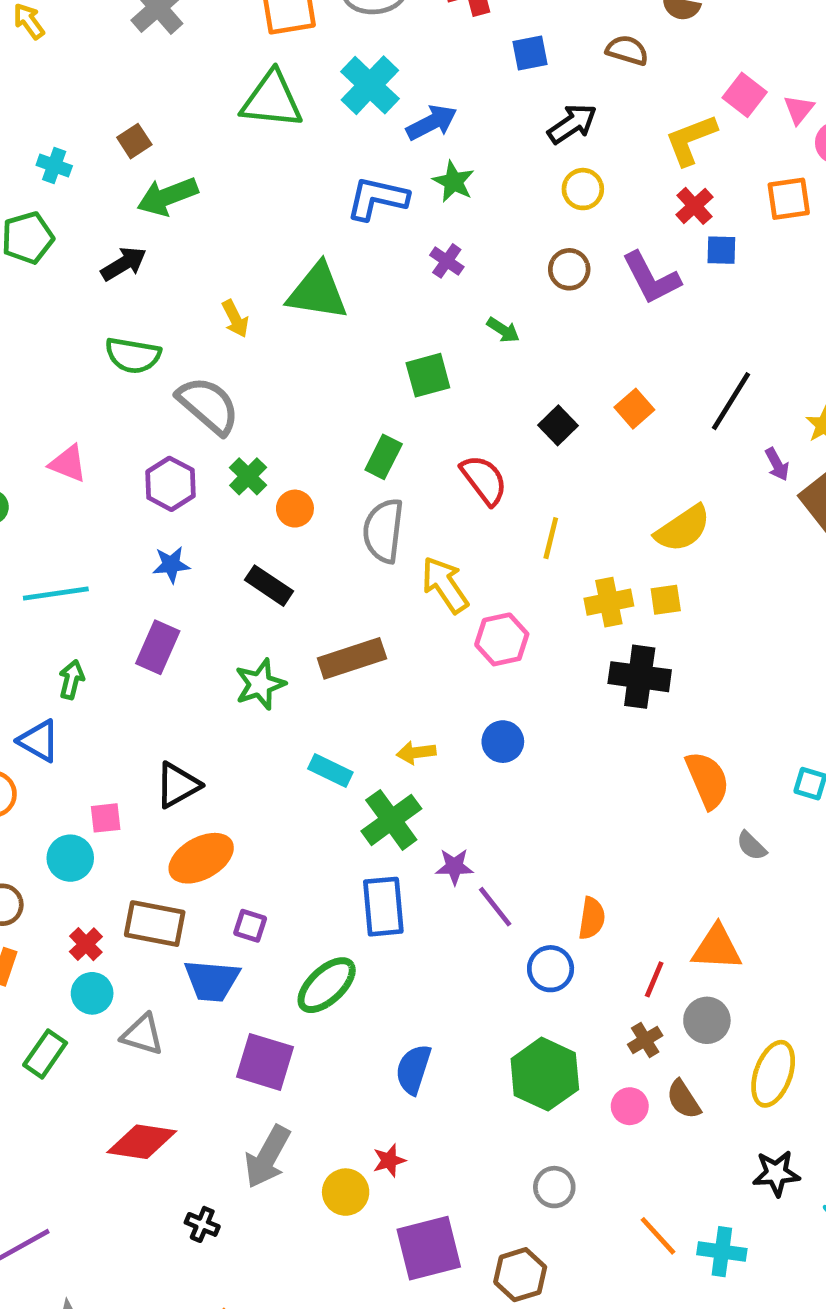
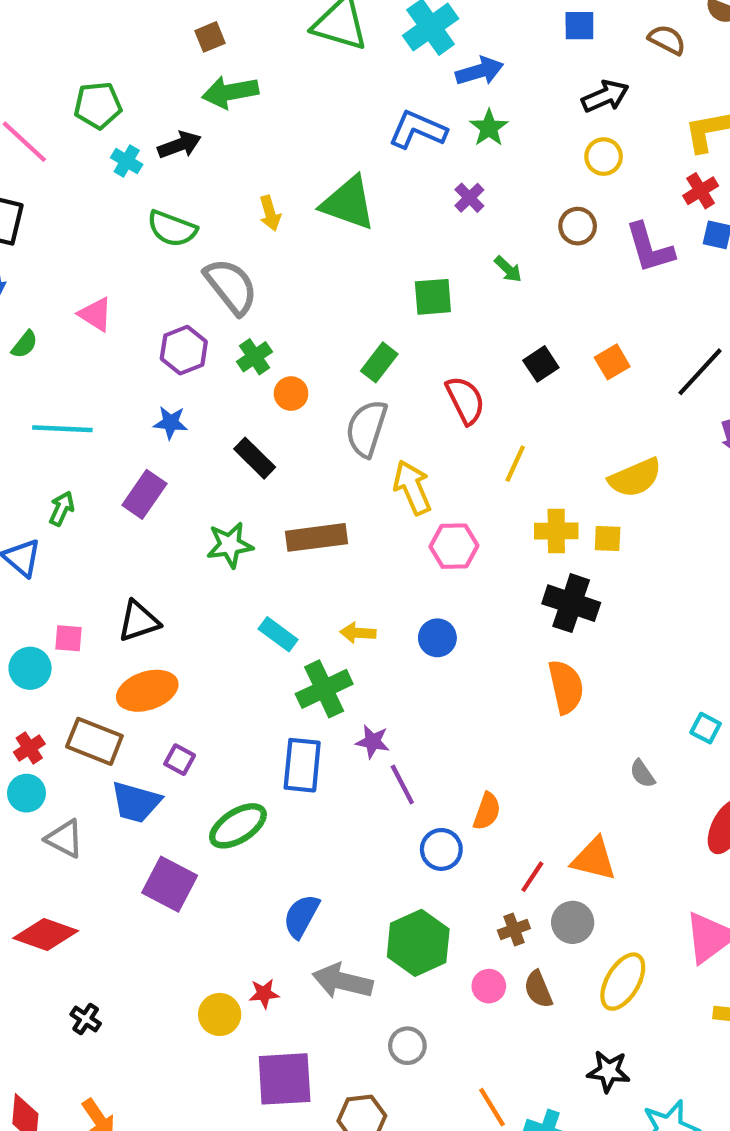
cyan cross: (54, 165) -> (127, 161), moved
orange semicircle: (707, 780) -> (566, 687), moved
gray arrow: (267, 1157) -> (342, 981), moved, turned 64

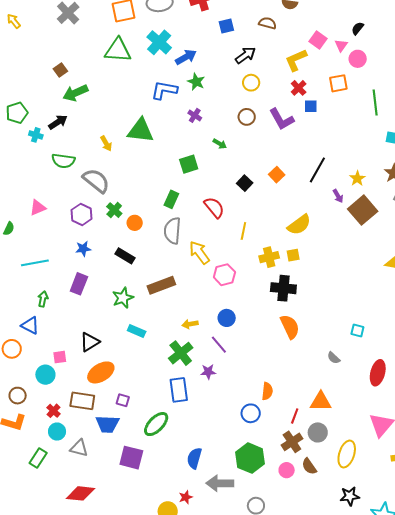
pink triangle: (95, 314) -> (38, 208), turned -42
cyan rectangle: (278, 634) -> (137, 331), moved
purple line: (402, 784) -> (219, 345), moved
brown cross: (514, 929) -> (292, 442), size x1.5

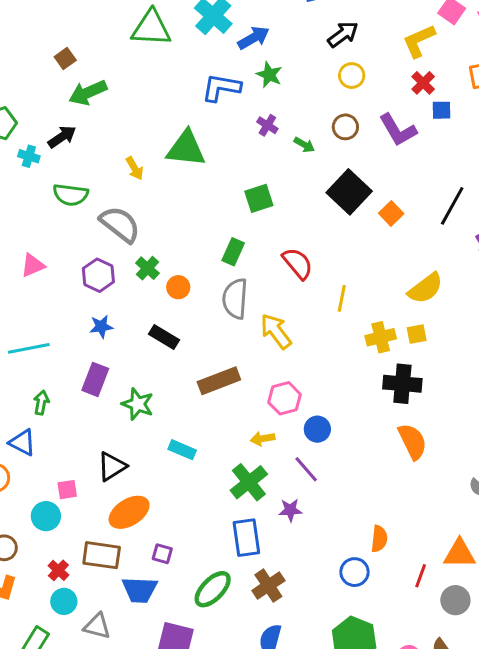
green arrow: (220, 144) -> (304, 145), moved
black square: (245, 183) -> (349, 192), moved, size x1.8
pink hexagon: (224, 275) -> (285, 398), moved
green star: (123, 298) -> (138, 404), moved, turned -30
brown cross: (292, 442) -> (268, 586), moved

